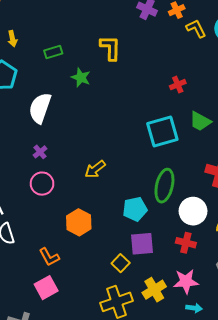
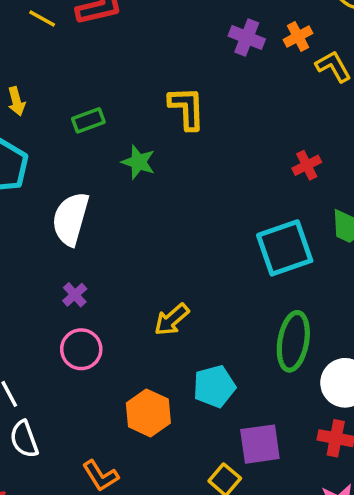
cyan pentagon: (135, 209) -> (214, 386), moved

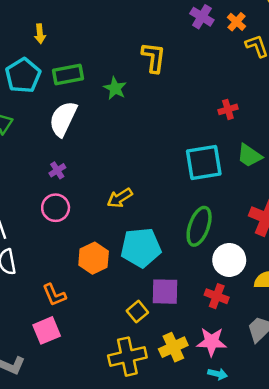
orange cross: (298, 36) -> (237, 22), turned -30
green rectangle: (88, 120) -> (68, 74), moved, size x1.4
cyan pentagon: (214, 386) -> (141, 248), size x1.4

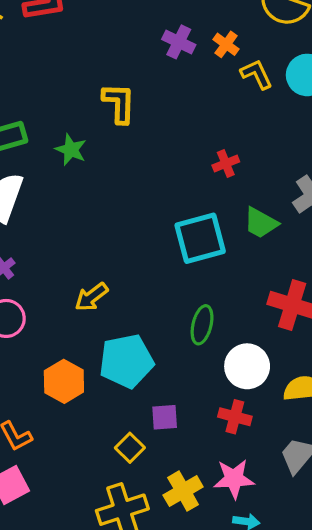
green ellipse: (199, 226) -> (202, 325), size x0.7
purple square: (165, 292) -> (165, 417), size x0.7

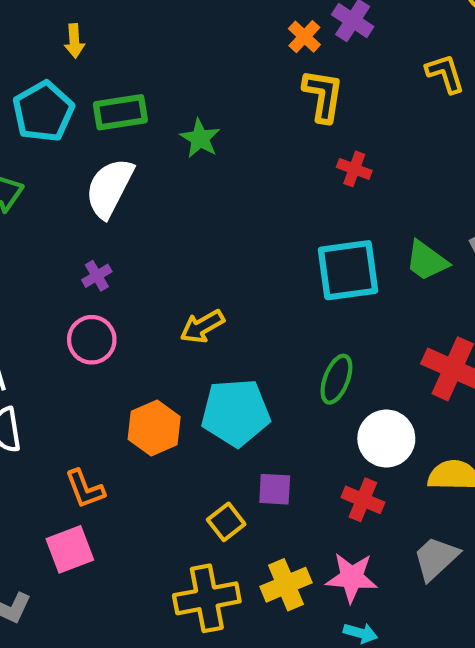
orange cross: (226, 44) -> (304, 37), moved
yellow L-shape: (119, 103) -> (323, 96), moved
red cross: (226, 164) -> (354, 169), moved, turned 35

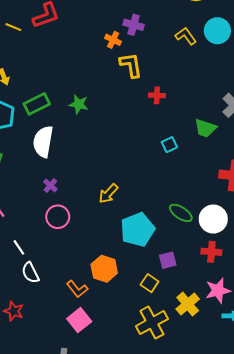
cyan square: (348, 270) -> (169, 145), size x0.5
green ellipse: (336, 379) -> (181, 213), moved, turned -60
orange hexagon: (154, 428) -> (104, 269), moved

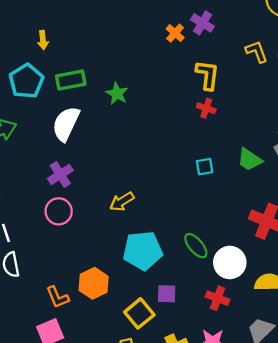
yellow L-shape: (131, 65) -> (207, 75), moved
purple cross: (50, 185) -> (60, 174), size x1.5
yellow square: (150, 283) -> (139, 313), size x1.4

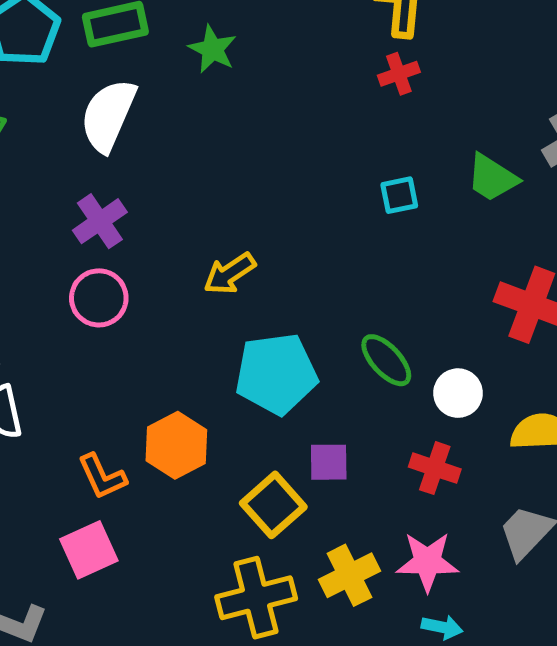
red cross: (206, 108) -> (399, 74), turned -36
white circle: (230, 262) -> (458, 393), size x0.7

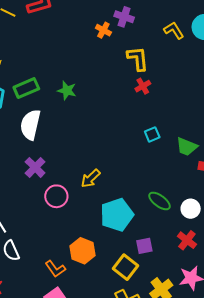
green trapezoid: (492, 178) -> (187, 147), moved
pink circle: (99, 298) -> (56, 196), moved
red cross: (435, 468) -> (187, 240), turned 30

